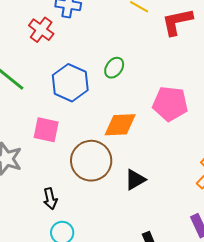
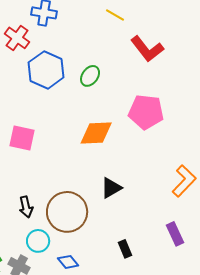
red L-shape: (177, 22) -> (147, 49), moved, turned -116
blue hexagon: (70, 83) -> (46, 70), moved
brown circle: (91, 161) -> (67, 212), moved

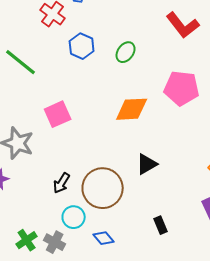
blue hexagon: (46, 70) -> (82, 46), size x0.7
pink square: (22, 138) -> (58, 114), turned -36
black arrow: (26, 207) -> (62, 183), turned 45

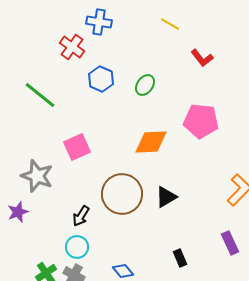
red L-shape: (183, 25) -> (202, 58), size x0.7
brown circle: (103, 188) -> (122, 194), moved
cyan circle: (74, 217) -> (77, 247), moved

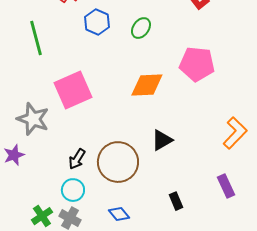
green line: (40, 95) -> (36, 38), turned 36
pink square: (77, 147) -> (73, 90), size x1.4
brown circle: (122, 194) -> (118, 162), moved

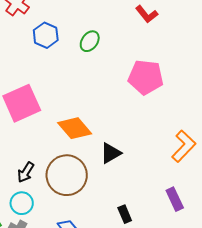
orange diamond: (147, 85) -> (75, 128), moved, turned 52

